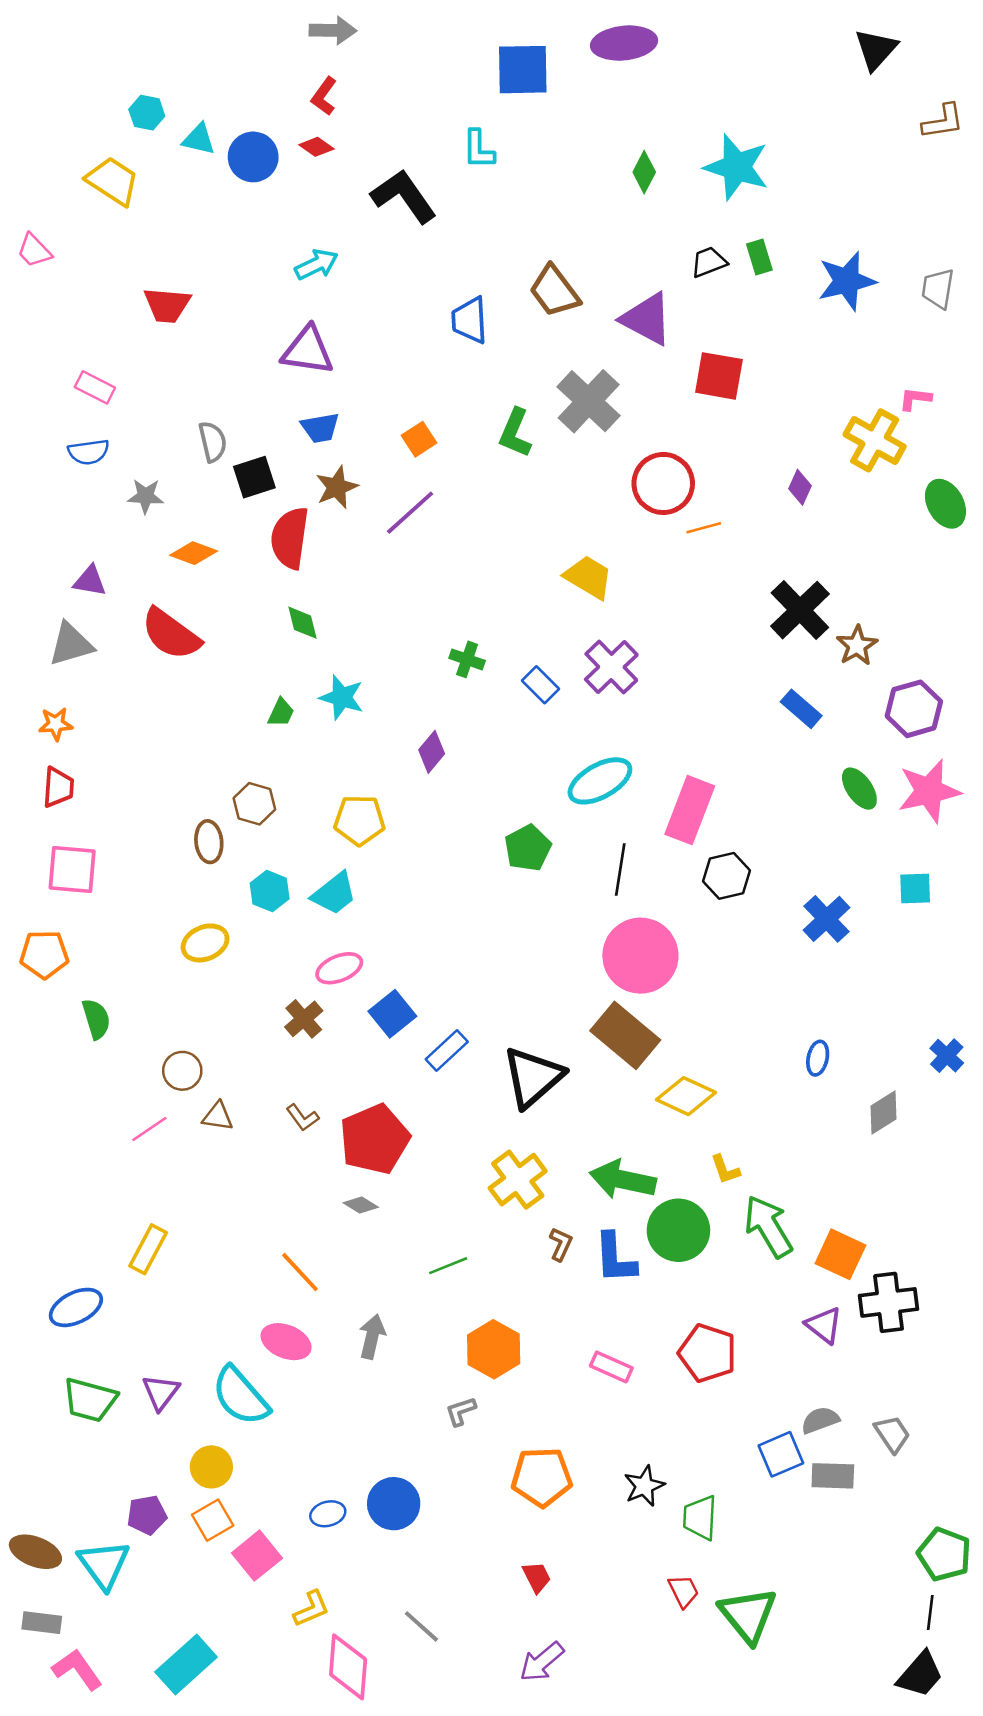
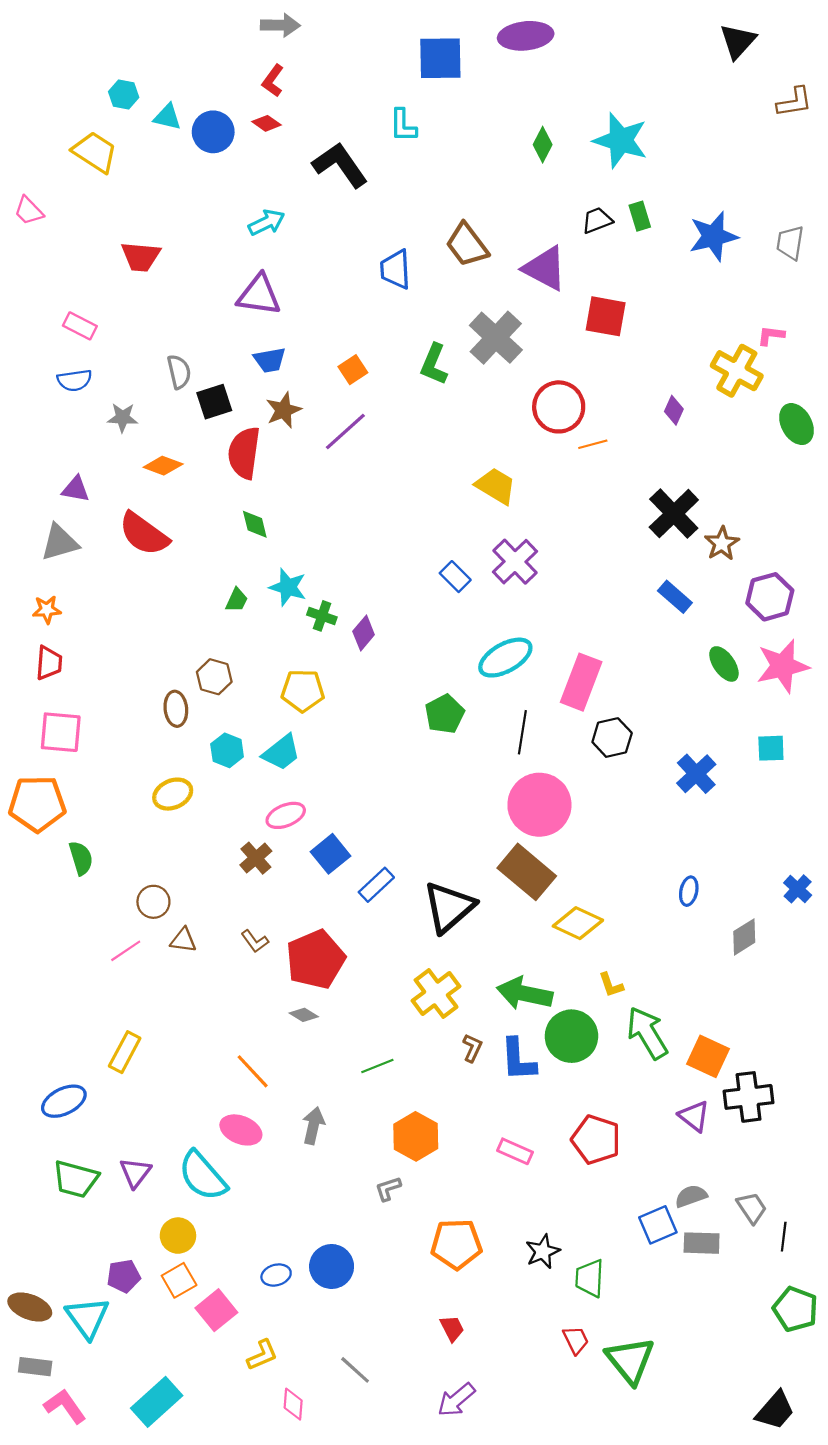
green cross: (467, 659) -> (322, 616), moved
orange pentagon: (44, 954) -> (37, 804), size x1.4
black line: (930, 1612) -> (784, 1237), moved
pink diamond: (348, 1667) -> (293, 1404), size x0.6

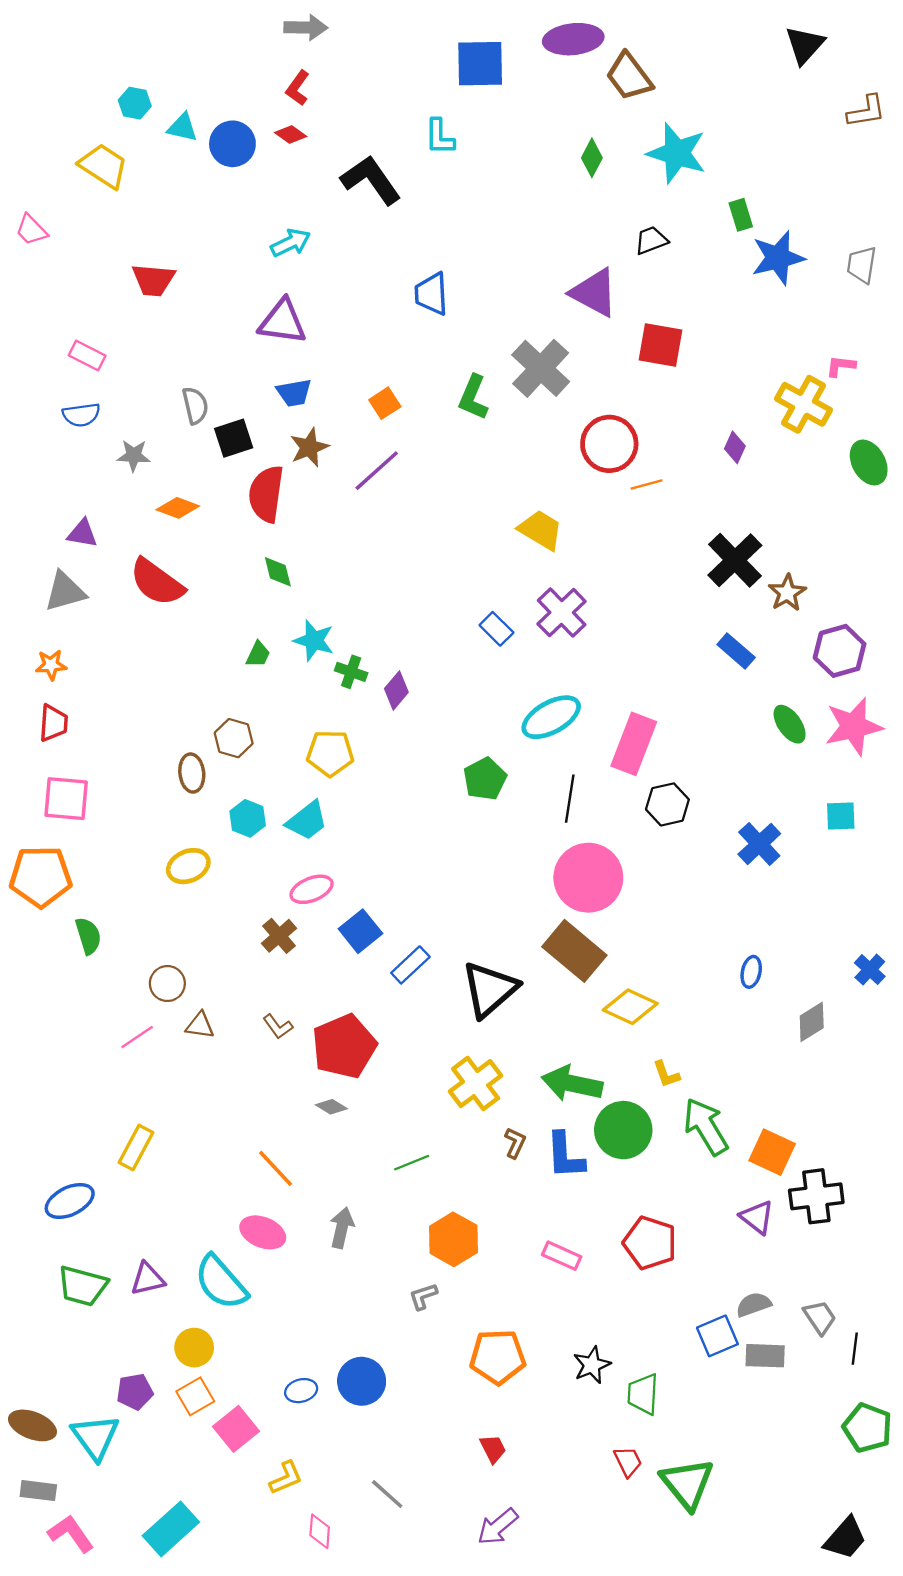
green rectangle: (640, 216) -> (741, 215), moved
brown trapezoid: (467, 245) -> (629, 76), moved
purple triangle: (135, 1173) -> (148, 1279), turned 40

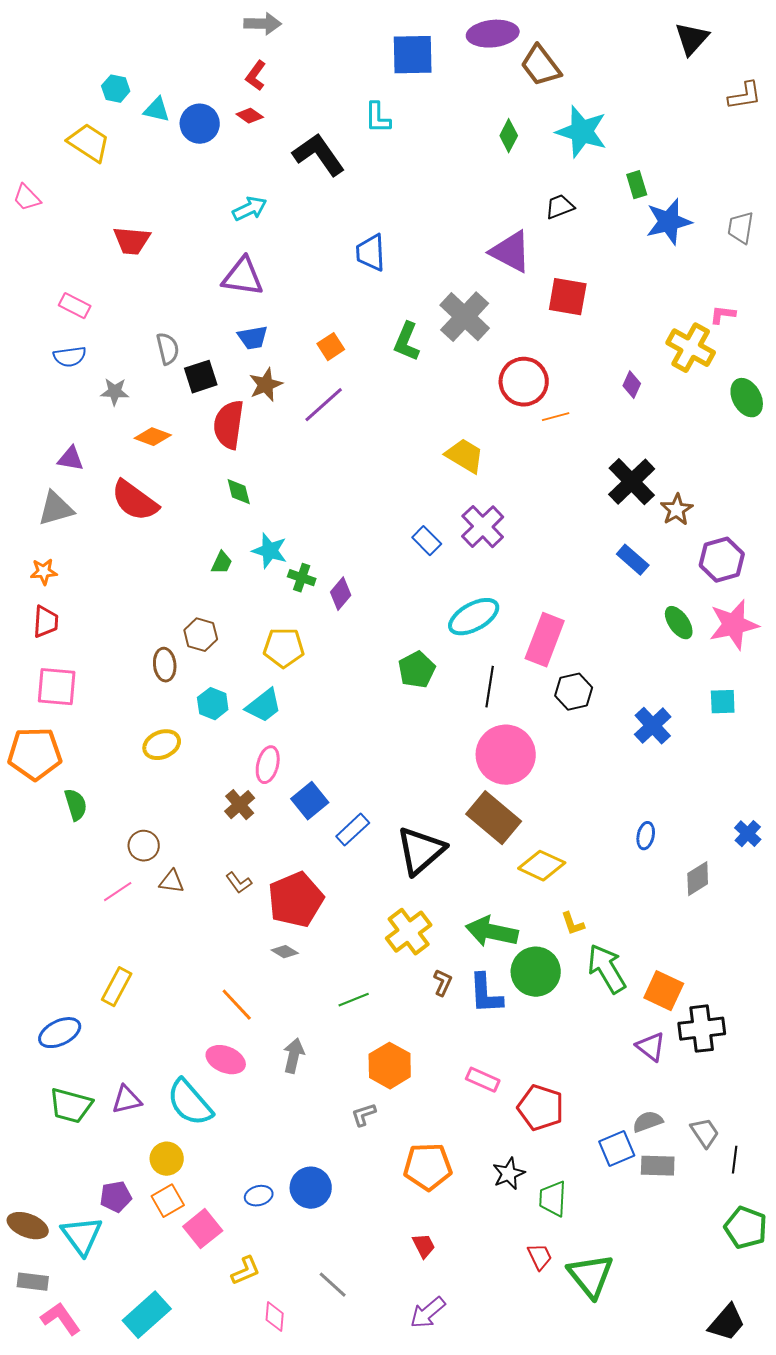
pink ellipse: (312, 889) -> (268, 765), turned -54
red pentagon: (650, 1243) -> (541, 1108), moved

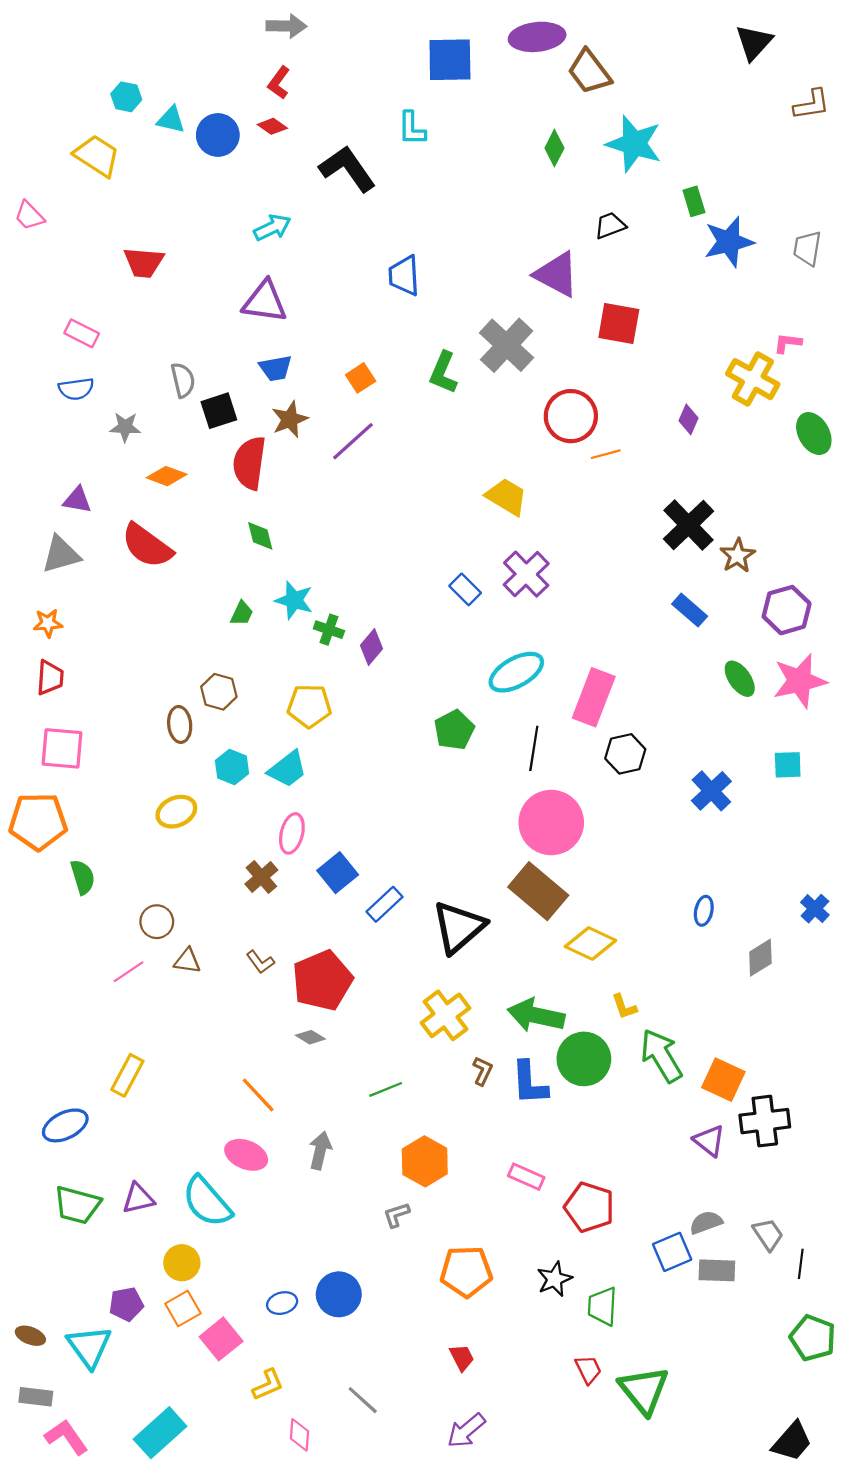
brown ellipse: (28, 1226) -> (30, 1336), size x0.7

